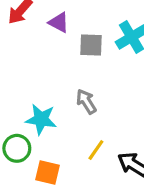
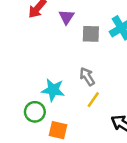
purple triangle: (59, 22) -> (66, 17), turned 35
yellow line: (96, 150) -> (93, 100), moved

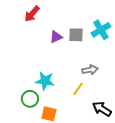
purple triangle: (66, 17) -> (56, 37), moved, turned 32
gray arrow: (87, 77) -> (90, 70), moved, turned 112

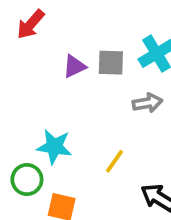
gray arrow: (90, 70) -> (147, 103), moved

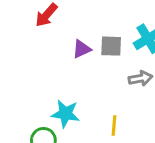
yellow line: (115, 161) -> (114, 125), turned -30

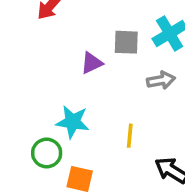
purple triangle: (82, 49) -> (92, 63), moved

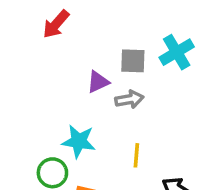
gray arrow: (161, 80) -> (129, 99), moved

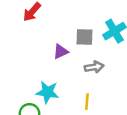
gray arrow: (129, 99) -> (94, 67), moved

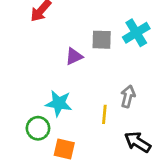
gray arrow: (94, 67) -> (128, 96), moved, turned -66

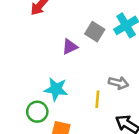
gray square: (102, 40) -> (95, 32), turned 30
gray arrow: (128, 96) -> (119, 83), turned 90

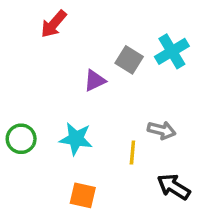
green circle: (37, 112) -> (21, 139), moved

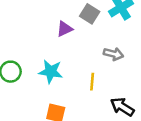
gray arrow: (162, 130) -> (113, 54), moved

